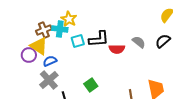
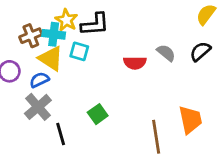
black L-shape: (99, 39) -> (95, 24), moved
cyan square: (78, 41) -> (79, 51), turned 32
yellow triangle: (39, 46) -> (51, 58), moved

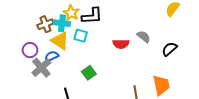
black semicircle: (200, 51) -> (169, 49), moved
gray cross: (38, 107) -> (41, 68), moved
green square: (98, 114) -> (89, 73), moved

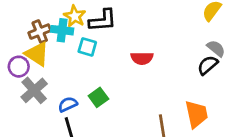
gray semicircle: (144, 37) -> (216, 48), moved
yellow triangle: (60, 41) -> (37, 54), moved
blue semicircle: (52, 56) -> (68, 104), moved

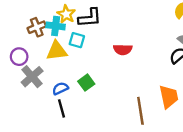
yellow triangle: (37, 54) -> (57, 51), moved, turned -40

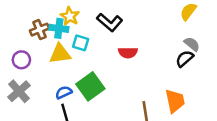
black L-shape: (90, 18) -> (110, 22), moved, turned 45
gray cross: (32, 77) -> (19, 91), moved
green square: (86, 83) -> (90, 86), size x1.6

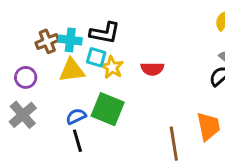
yellow star: (70, 16) -> (112, 67), moved
black L-shape: (110, 22) -> (105, 33), moved, turned -30
green square: (90, 86) -> (108, 109), turned -32

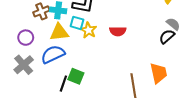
green square: (108, 109) -> (76, 76), moved, size x0.7
blue semicircle: (76, 116) -> (53, 54), moved, size x1.6
black line: (77, 141) -> (63, 84), turned 35

